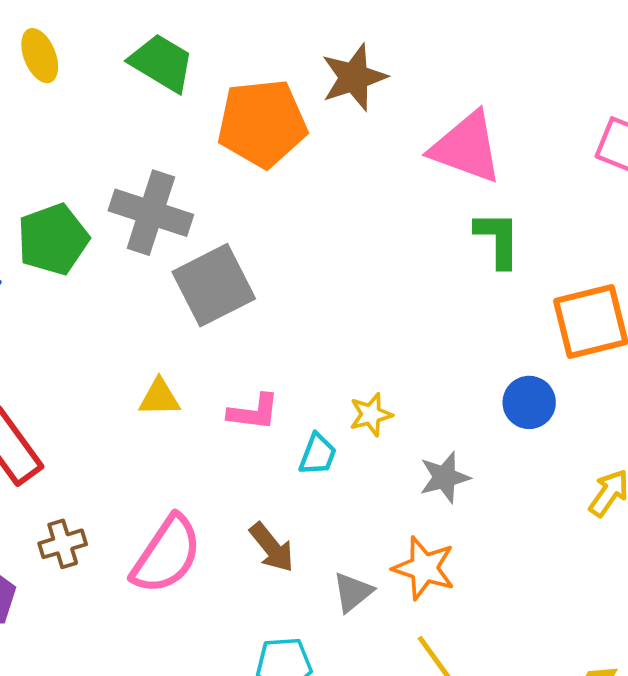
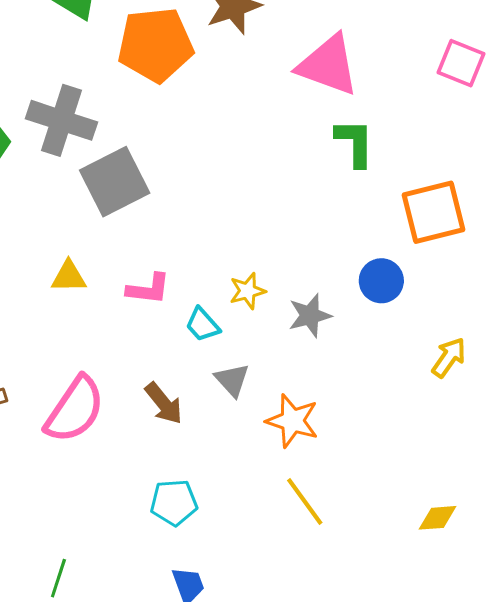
cyan trapezoid: (318, 454) -> (203, 325), turned 117
gray star: (445, 477) -> (310, 316), moved
gray triangle: (353, 592) -> (232, 380), moved, turned -33

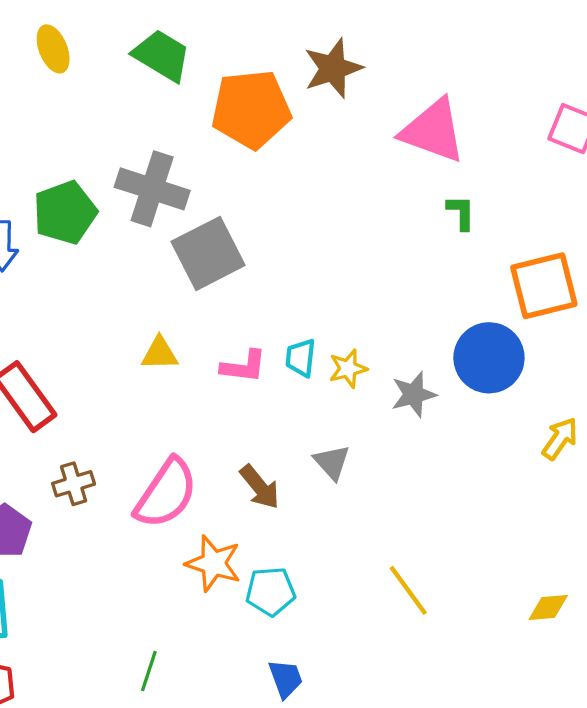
green L-shape: (355, 143) -> (461, 213), size x0.7
blue circle: (381, 281) -> (489, 358), size x1.5
cyan trapezoid: (203, 325) -> (301, 358), moved, turned 48
orange star: (292, 421) -> (213, 563), moved

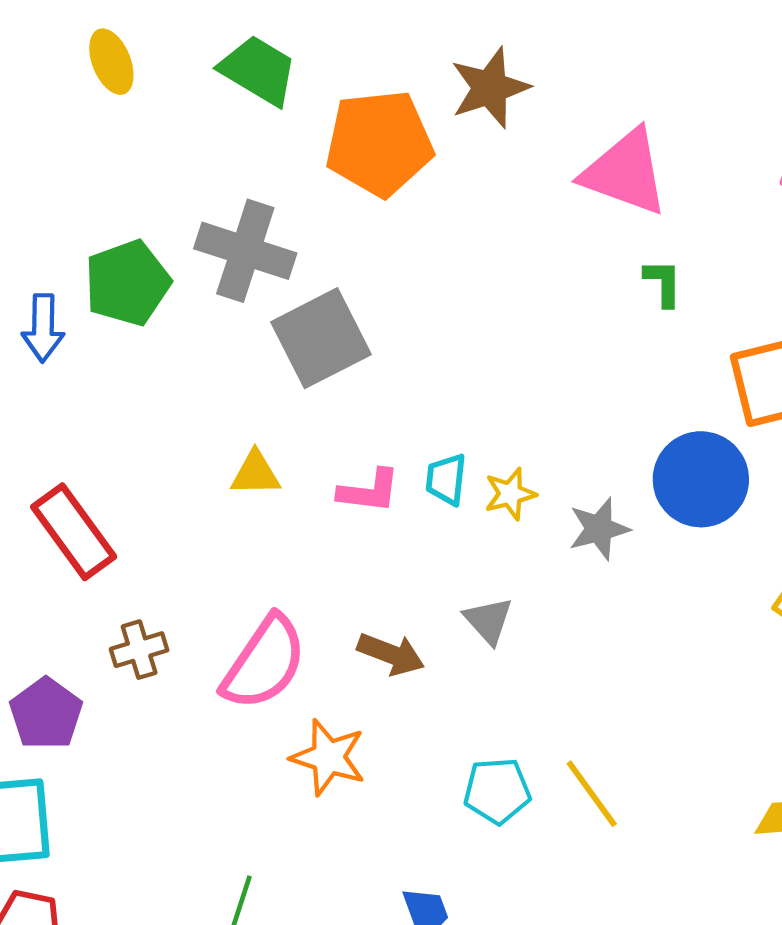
brown arrow: (260, 487) -> (391, 654), turned -30
cyan pentagon: (270, 591) -> (497, 791), moved

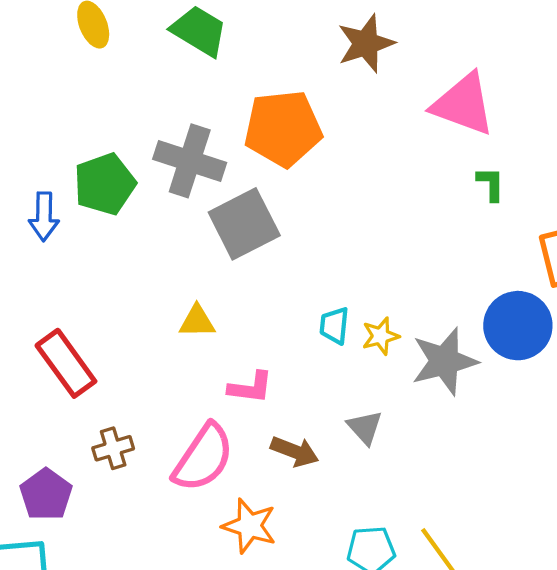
orange pentagon: (379, 143) -> (283, 128), moved
pink L-shape: (369, 491) -> (250, 387), moved
gray star: (599, 529) -> (444, 361), size x1.5

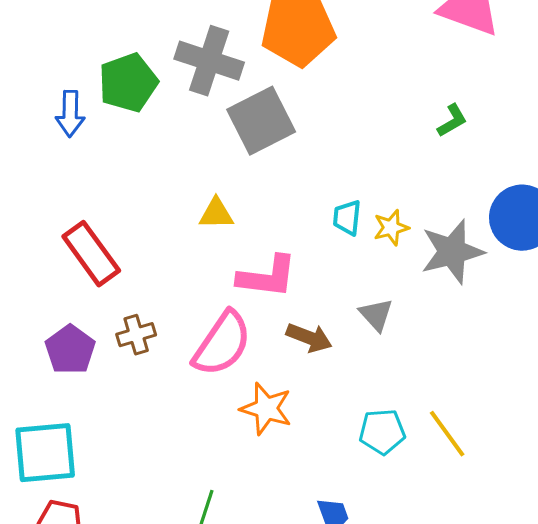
green L-shape: (491, 184) -> (452, 121), moved, turned 60
pink L-shape: (250, 387) -> (267, 277), size x1.4
purple pentagon: (46, 494) -> (70, 350), moved

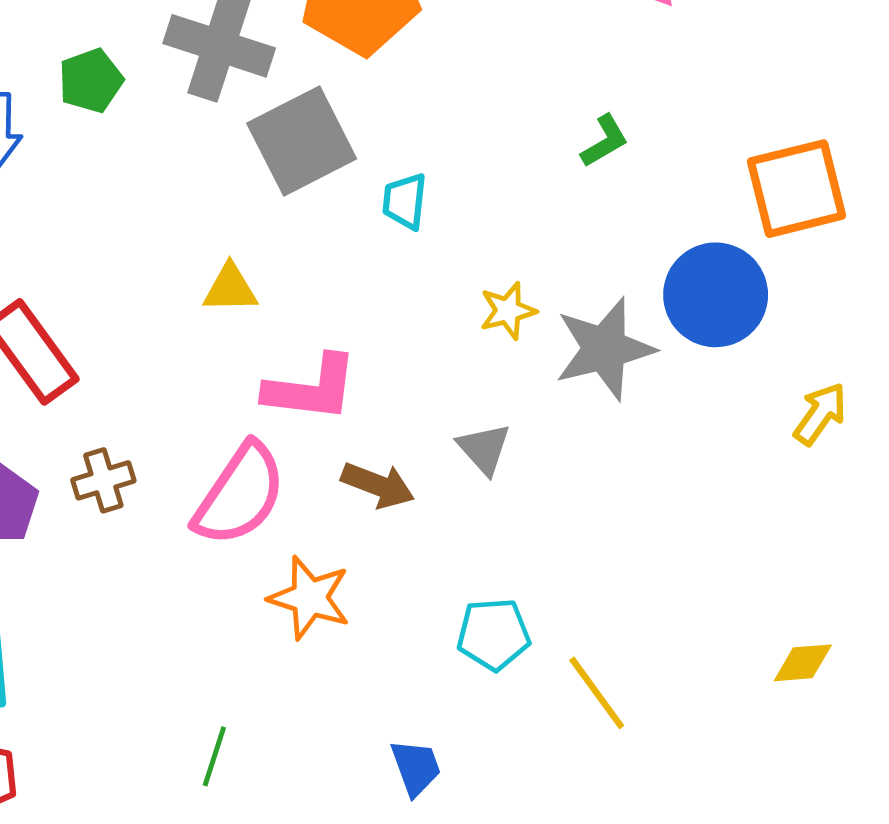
green pentagon: (128, 83) -> (91, 81), size x0.7
cyan trapezoid: (347, 218) -> (405, 201), moved
yellow line: (447, 434) -> (597, 693), moved

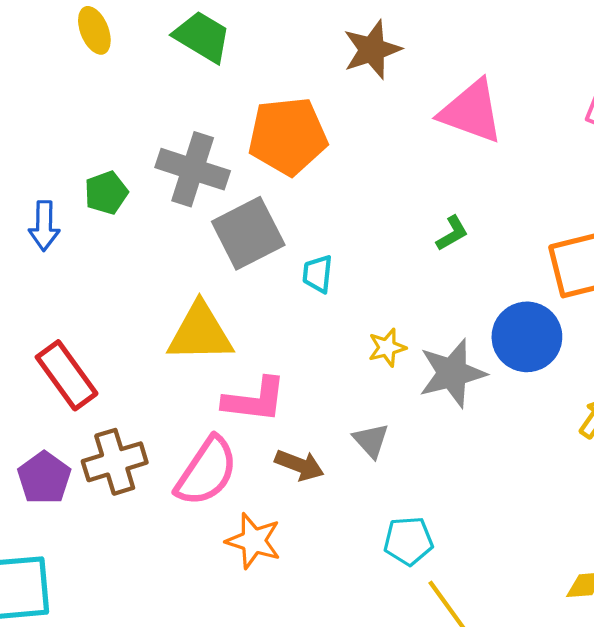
yellow triangle: (230, 288) -> (200, 333), size x1.8
brown cross: (103, 480) -> (115, 462), size x1.5
cyan pentagon: (494, 634) -> (408, 541), moved

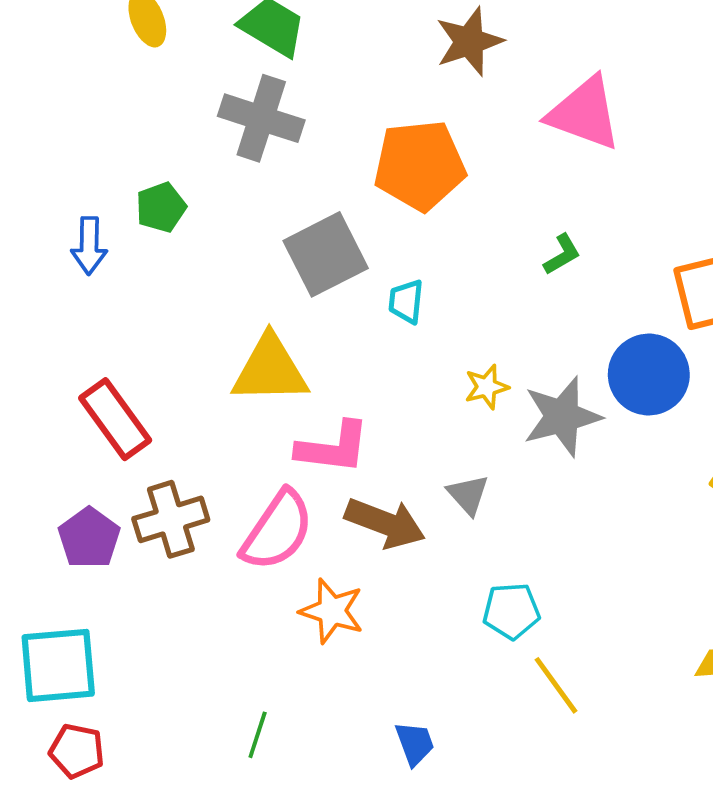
orange pentagon: (288, 136) -> (420, 165), moved
gray cross: (193, 169) -> (261, 118), moved
brown arrow: (299, 465) -> (385, 523), size x1.4

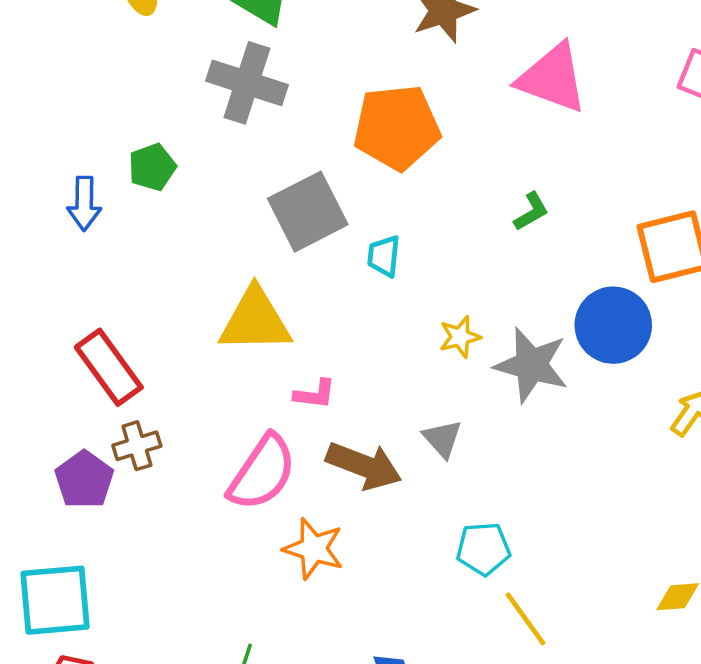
gray star: (562, 417) -> (531, 365), turned 30
pink L-shape: (333, 448) -> (315, 394), size x0.6
brown cross: (171, 519) -> (137, 446), moved, size x0.7

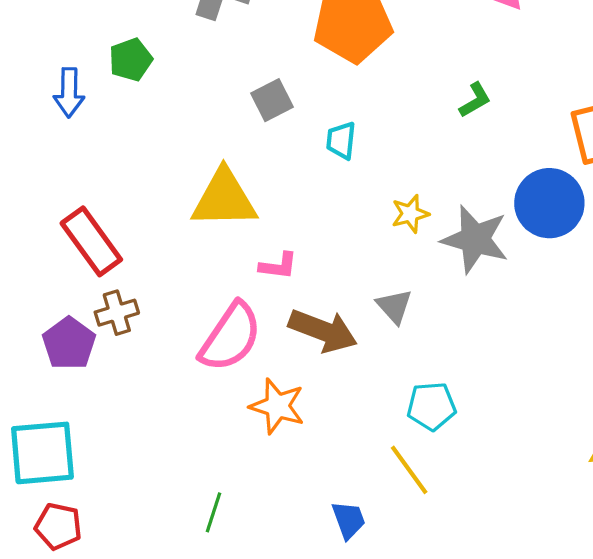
gray square: (308, 212) -> (272, 100), size x0.6
yellow line: (525, 619) -> (409, 470), moved

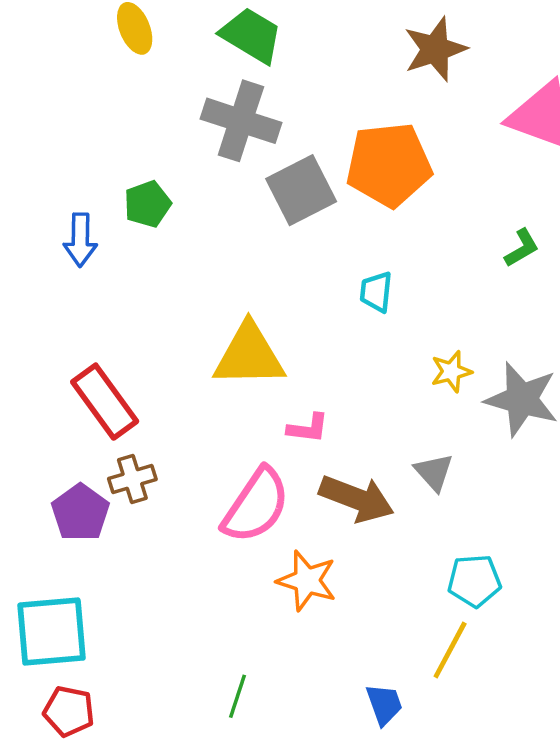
gray square: (272, 100) -> (301, 190), moved, size x1.5
yellow line: (409, 470) -> (450, 650), turned 64

